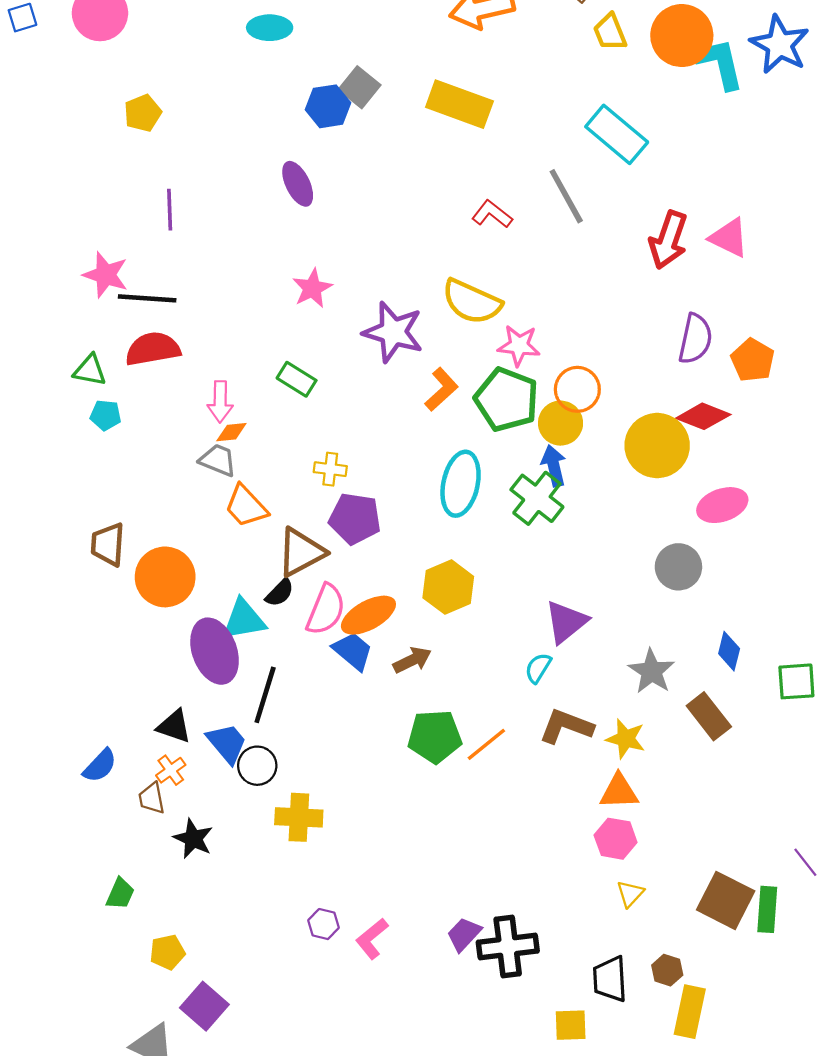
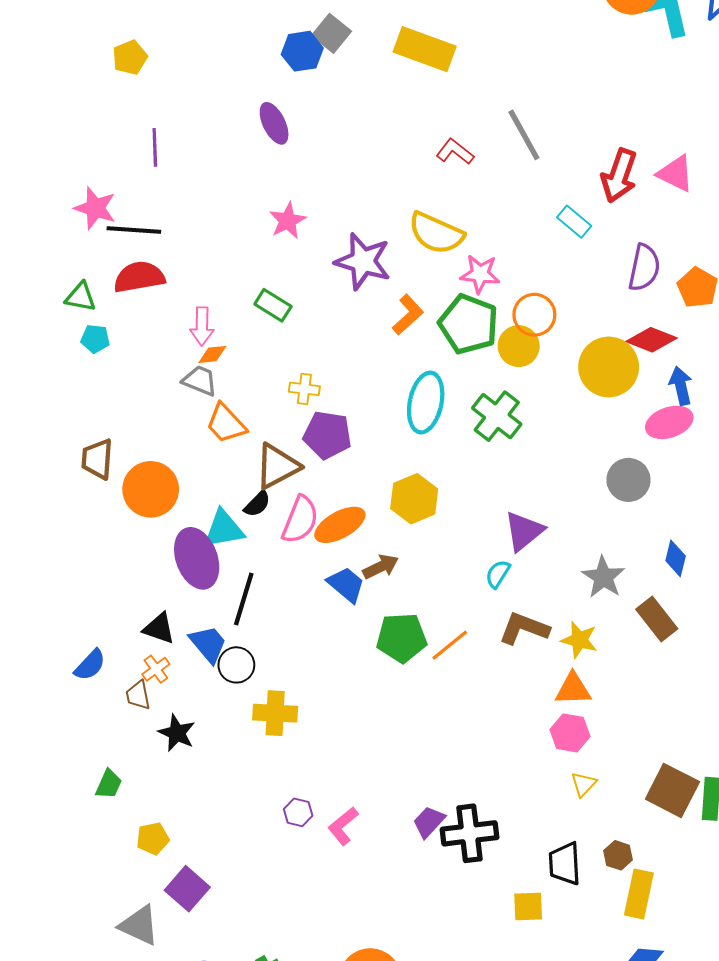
cyan rectangle: (617, 134) -> (574, 222), moved, size x0.6
blue arrow: (554, 466) -> (681, 386), moved
blue trapezoid: (353, 651) -> (346, 584), moved

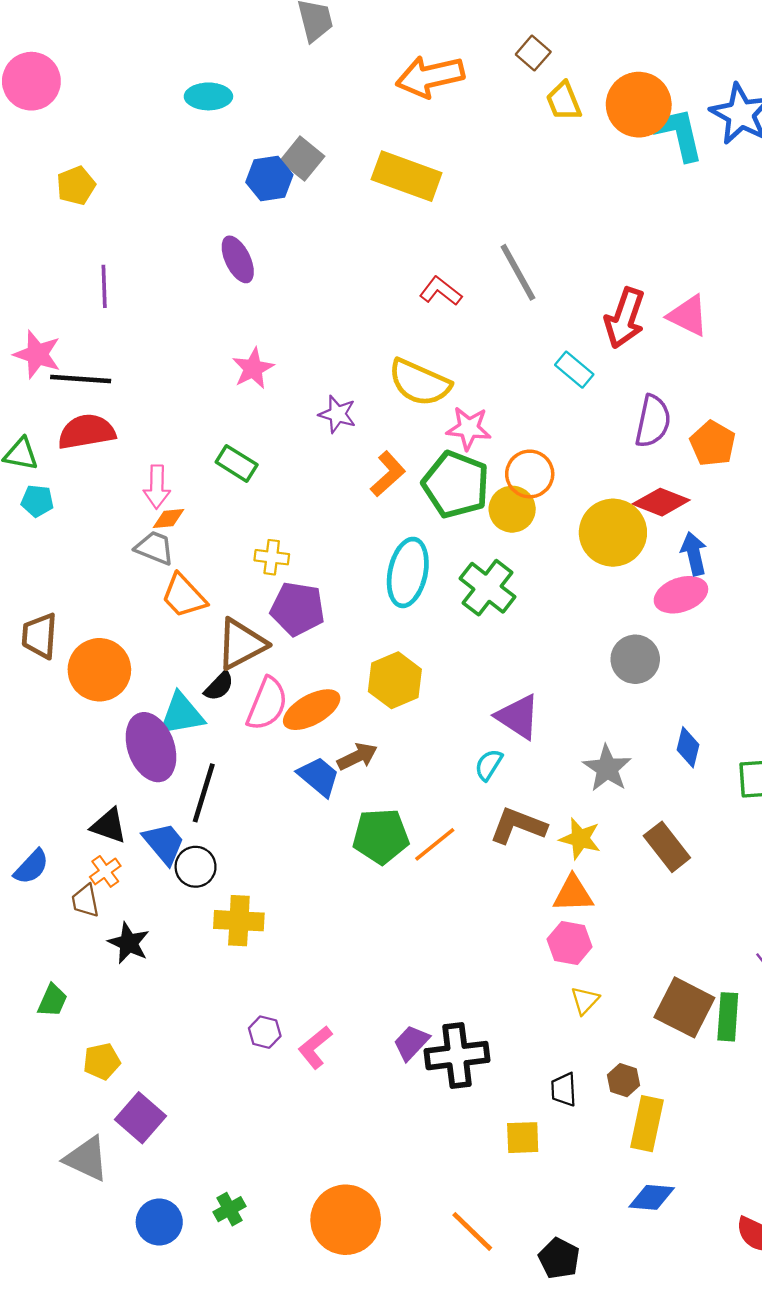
purple star: (363, 261) -> (337, 414), size x0.6
purple triangle: (524, 531) -> (518, 717), turned -48
brown rectangle: (657, 619) -> (667, 847), moved
black trapezoid: (565, 864) -> (564, 1090), size x0.7

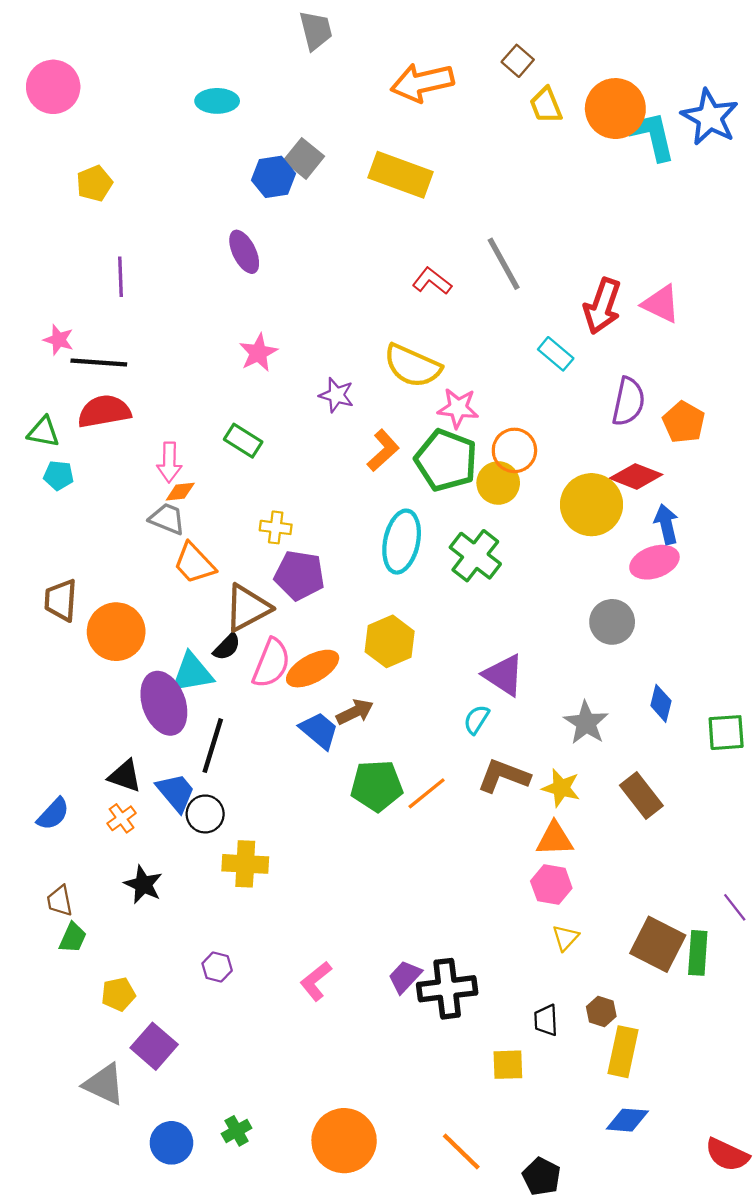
pink star: (37, 354) -> (59, 340), size x0.7
brown trapezoid: (85, 901) -> (60, 901), moved
purple hexagon: (265, 1032) -> (217, 967), moved

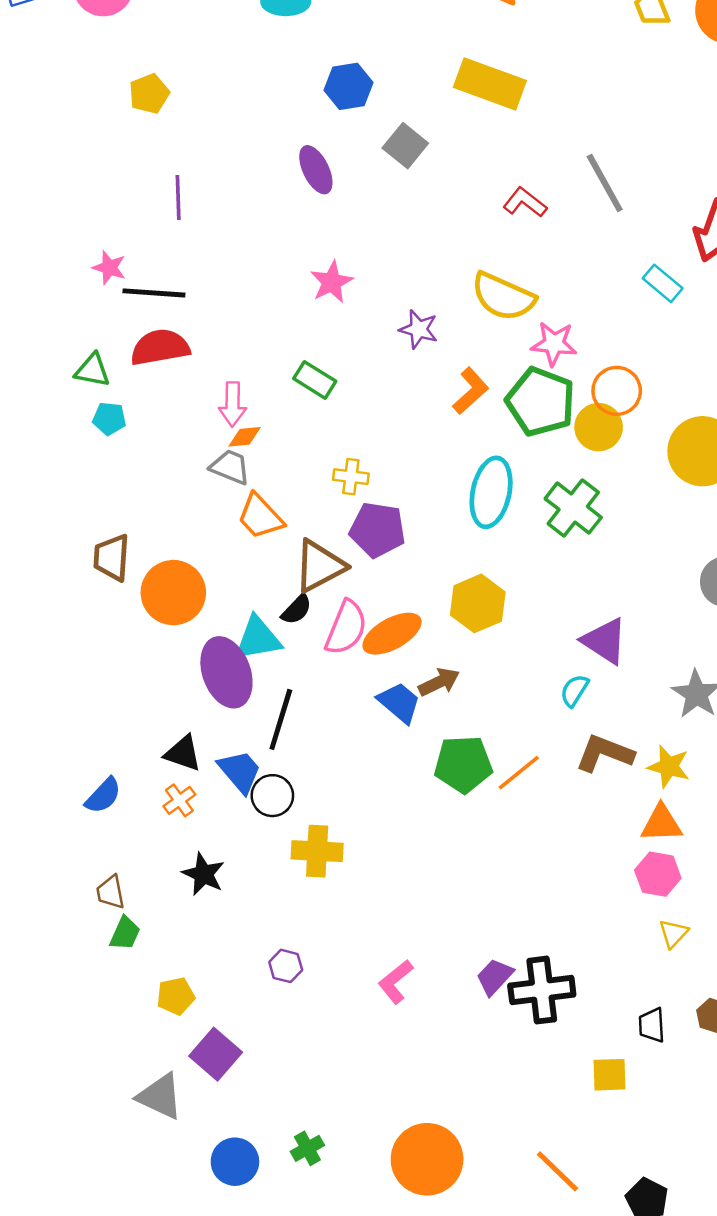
gray square: (304, 158) -> (405, 146), moved

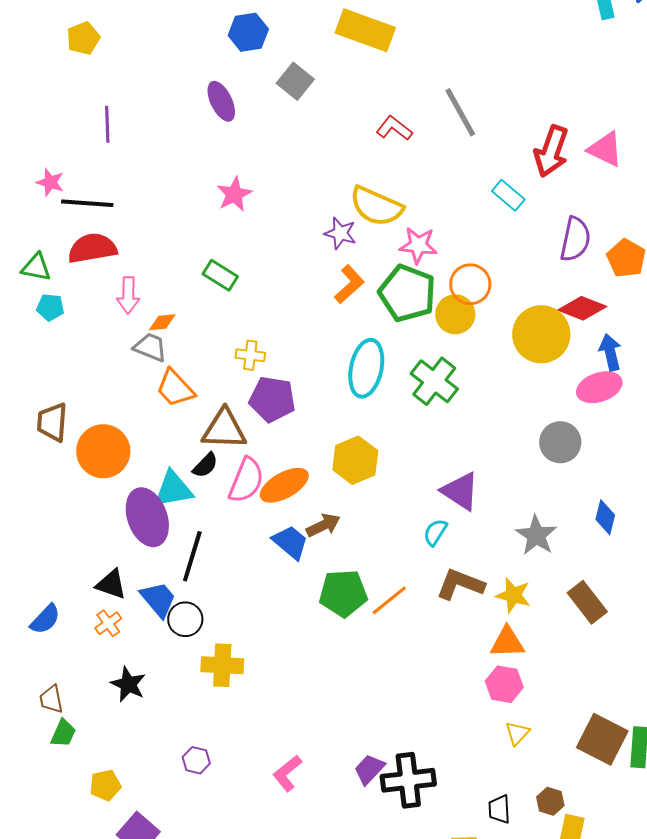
purple star: (419, 329) -> (340, 233), moved
pink arrow: (233, 404) -> (128, 295), moved
brown triangle: (319, 566) -> (224, 429), turned 30

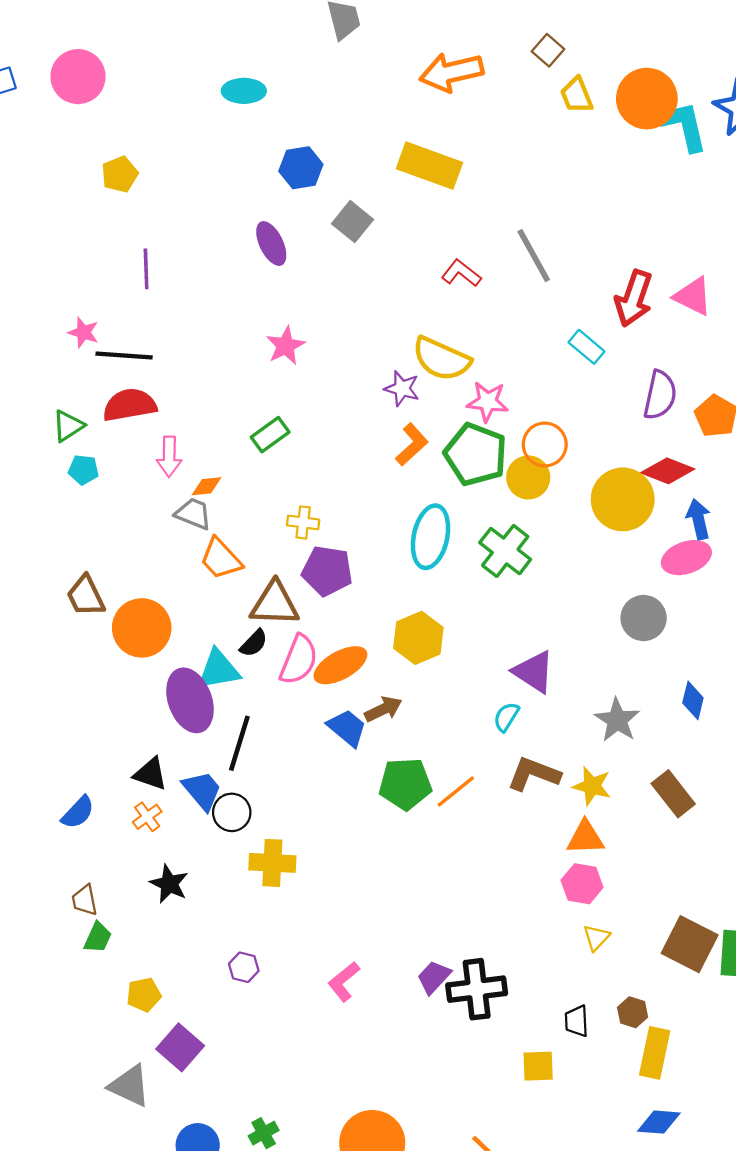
green triangle: (36, 267) -> (68, 426), turned -44
green rectangle: (220, 275) -> (270, 435), turned -68
brown trapezoid: (52, 422) -> (86, 596), turned -30

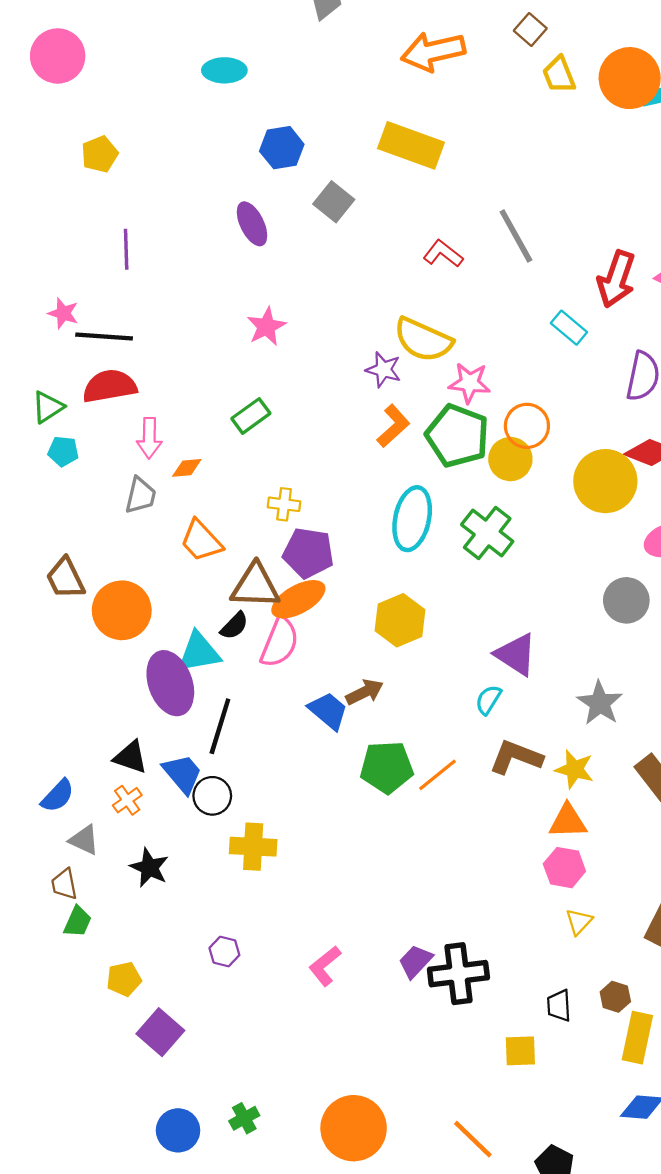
gray trapezoid: (193, 514) -> (140, 495), moved, turned 81
orange ellipse: (340, 665) -> (298, 599), moved
gray triangle: (130, 1086) -> (84, 840), moved, size x0.7

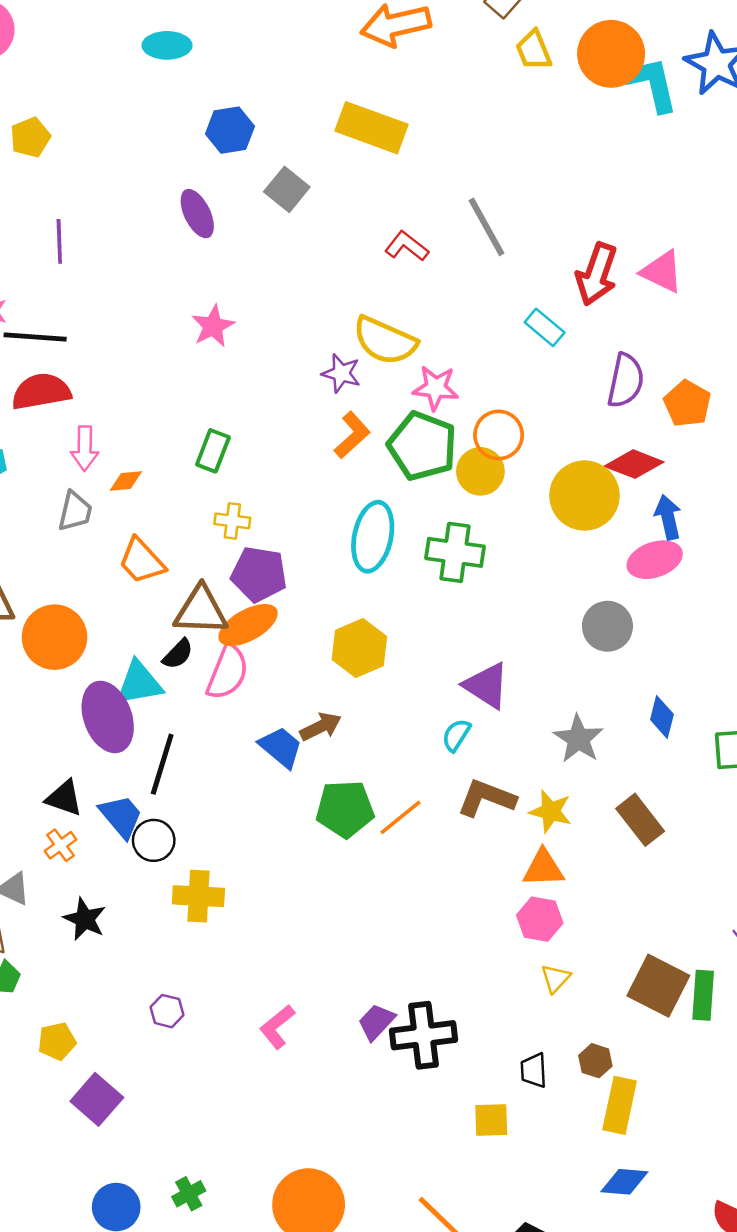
green rectangle: (251, 416) -> (213, 451), moved, turned -33
green cross: (487, 533) -> (455, 552), turned -30

